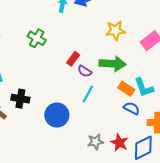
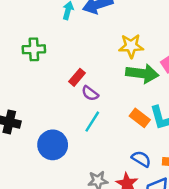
green cross: (37, 38) -> (34, 49), turned -36
green arrow: (113, 64) -> (142, 73), moved
blue semicircle: (132, 108) -> (141, 159), moved

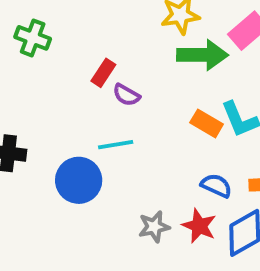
green cross: (34, 49) -> (33, 38), turned 30
cyan line: (92, 122) -> (116, 145), moved, turned 55

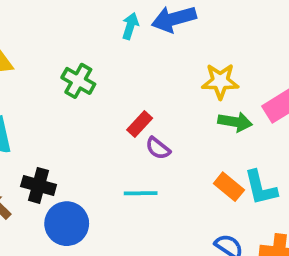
green arrow: (202, 55) -> (235, 122), size x0.7
blue circle: (79, 180) -> (67, 224), moved

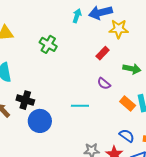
yellow star: (220, 81) -> (119, 29), moved
red rectangle: (140, 124) -> (103, 53), moved
purple semicircle: (158, 148) -> (104, 83), moved

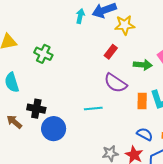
green cross: (48, 44) -> (43, 54), moved
purple semicircle: (104, 83) -> (115, 83), size x1.6
orange rectangle: (128, 104) -> (142, 101), turned 56

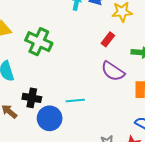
green cross: (43, 54) -> (39, 42), size x1.4
cyan line: (93, 109) -> (75, 101), moved

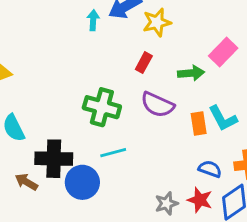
green cross: (39, 42) -> (102, 107), moved
black cross: (32, 98) -> (54, 159), size x1.4

